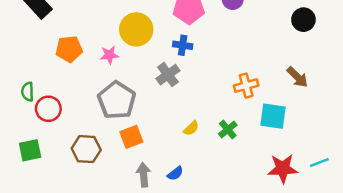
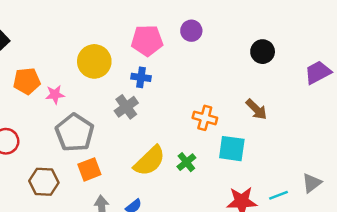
pink star: (109, 55) -> (55, 95), moved
orange cross: (246, 86) -> (205, 118), turned 30
yellow semicircle: (191, 128) -> (150, 161), size x2.0

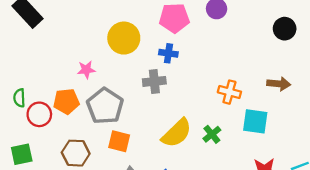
orange pentagon: (27, 81) -> (66, 101), moved
gray cross: (126, 107) -> (154, 81), turned 30
brown arrow: (256, 109) -> (279, 84), turned -40
orange square: (89, 169) -> (119, 141), turned 35

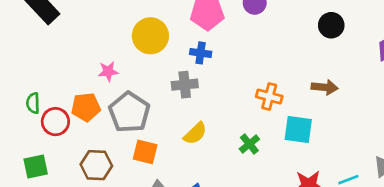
yellow semicircle: (177, 133) -> (195, 133), moved, size x0.7

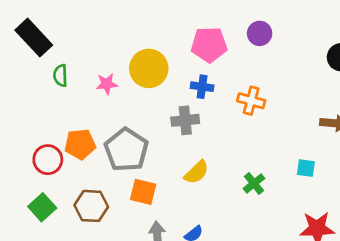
pink star: (108, 71) -> (107, 84), moved
orange cross: (269, 96) -> (251, 101), moved
green semicircle: (33, 103) -> (60, 75), moved
cyan square: (298, 129) -> (306, 168), size x0.6
green square: (36, 166) -> (42, 207), moved, turned -30

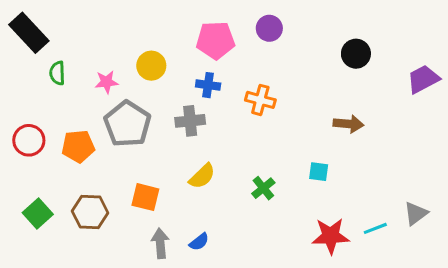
yellow circle: (149, 68) -> (151, 66), size x0.7
gray pentagon: (126, 150) -> (127, 124), moved
red circle: (48, 160) -> (29, 140), moved

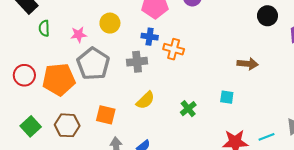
black circle: (356, 54) -> (267, 16), moved
orange cross: (260, 100) -> (174, 49), moved
orange pentagon: (78, 146) -> (59, 79), size x1.4

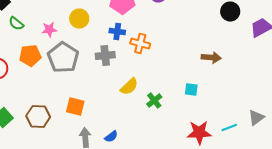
green semicircle: (44, 28) -> (16, 24), turned -49
orange pentagon: (59, 79) -> (30, 56), moved, size x0.7
yellow semicircle: (145, 100) -> (129, 86), moved

